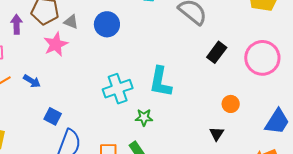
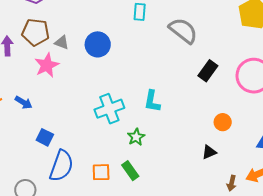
cyan L-shape: (161, 82) -> (152, 101), size x0.7
green star: (144, 117) -> (136, 137), turned -30
black triangle: (217, 134) -> (209, 152), turned 35

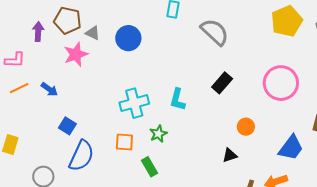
black rectangle: (208, 71) -> (222, 83), moved
orange square: (101, 172) -> (124, 142), moved

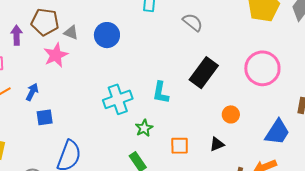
gray semicircle: (215, 32) -> (193, 22), size x0.7
black rectangle: (222, 83) -> (204, 73), size x1.4
blue arrow: (49, 89) -> (32, 92), turned -96
blue square: (67, 126) -> (45, 117), moved, turned -36
orange square: (124, 142) -> (180, 146), moved

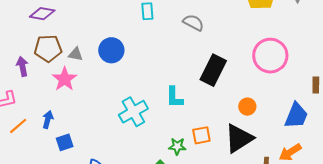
green star: (144, 128) -> (177, 146), moved, turned -30
black triangle: (217, 144) -> (239, 138), size x2.0
orange square: (180, 146) -> (201, 135), moved

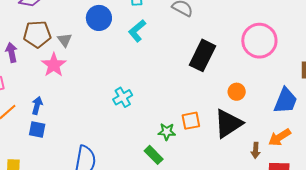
blue circle: (111, 50) -> (99, 18), moved
gray triangle: (76, 54) -> (65, 40), turned 42
cyan L-shape: (174, 97) -> (137, 31), moved, turned 50
cyan cross: (133, 112) -> (123, 97), size x0.7
blue square: (65, 142) -> (37, 130), moved, turned 30

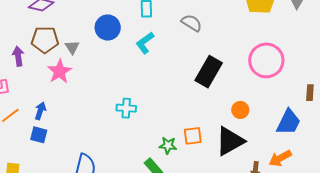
cyan cross: (123, 97) -> (126, 108), turned 30

